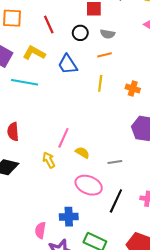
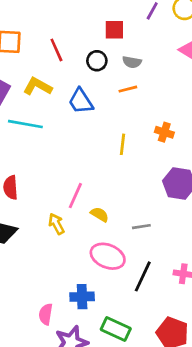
yellow line: (100, 83) -> (122, 144), moved

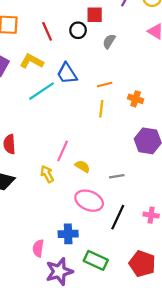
black circle: (97, 61) -> (78, 30), moved
gray semicircle: (132, 62) -> (109, 41), turned 112
orange line: (128, 89) -> (105, 84), moved
cyan line: (25, 124) -> (42, 91), moved, turned -44

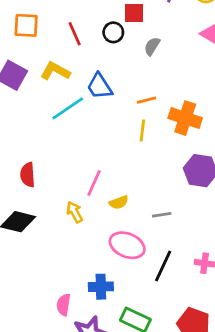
orange cross: (136, 99) -> (185, 118), size x1.6
yellow semicircle: (82, 166) -> (119, 202), turned 128

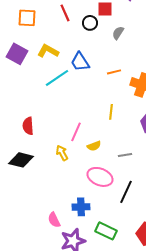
red line: (75, 34) -> (65, 13), moved
yellow line: (142, 131) -> (111, 112), moved
pink semicircle: (64, 305) -> (54, 220), turned -35

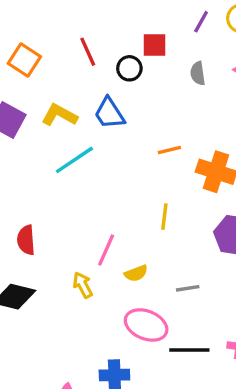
orange square: (27, 18) -> (24, 60), turned 30
gray semicircle: (118, 33) -> (198, 73), moved, turned -40
blue trapezoid: (80, 62) -> (109, 113), moved
black line: (126, 192) -> (189, 350), turned 65

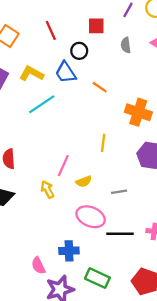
black circle: (129, 68) -> (79, 51), moved
orange line: (169, 150) -> (100, 87), moved, turned 49

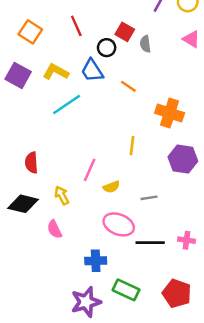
red square: (96, 26) -> (125, 32), moved, turned 30
gray semicircle: (126, 45) -> (145, 44), moved
yellow arrow: (47, 189) -> (62, 195), moved
pink semicircle: (38, 266) -> (54, 229), moved

